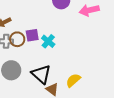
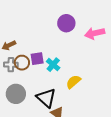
yellow semicircle: (73, 80) -> (73, 82), moved

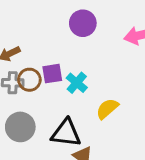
purple circle: (66, 23) -> (83, 23), moved
black triangle: (46, 98) -> (66, 133), turned -35

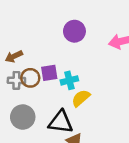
cyan cross: (77, 83) -> (69, 80), turned 36
yellow semicircle: (107, 109) -> (81, 98), moved

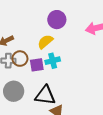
purple square: (49, 73) -> (37, 65), moved
yellow semicircle: (81, 98) -> (45, 42), moved

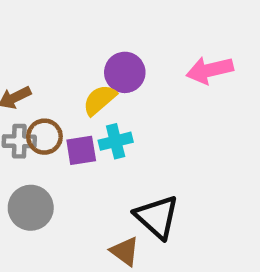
purple circle: (57, 20) -> (125, 72), moved
black triangle: (45, 95) -> (157, 217), moved, turned 35

